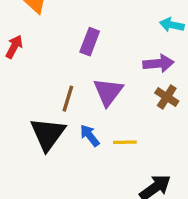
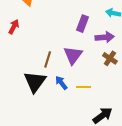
purple rectangle: (90, 42) -> (82, 24), moved

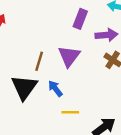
yellow line: (83, 87) -> (70, 112), moved

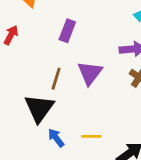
purple rectangle: (80, 19) -> (67, 31), moved
blue arrow: (55, 89) -> (56, 138), moved

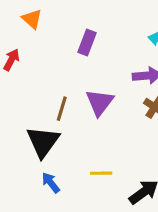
purple rectangle: (67, 31) -> (87, 43), moved
blue arrow: (56, 138) -> (51, 183), moved

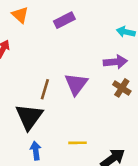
purple rectangle: (87, 43) -> (64, 20), moved, turned 42
blue arrow: (51, 183) -> (36, 151), turned 30

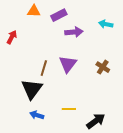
orange triangle: (20, 15) -> (34, 11), moved, turned -40
purple arrow: (115, 62) -> (74, 32), moved
blue arrow: (36, 151) -> (37, 115), turned -64

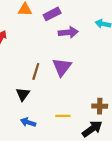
brown cross: (103, 67) -> (100, 106), moved, turned -32
black triangle: (32, 89) -> (23, 94), size x0.6

